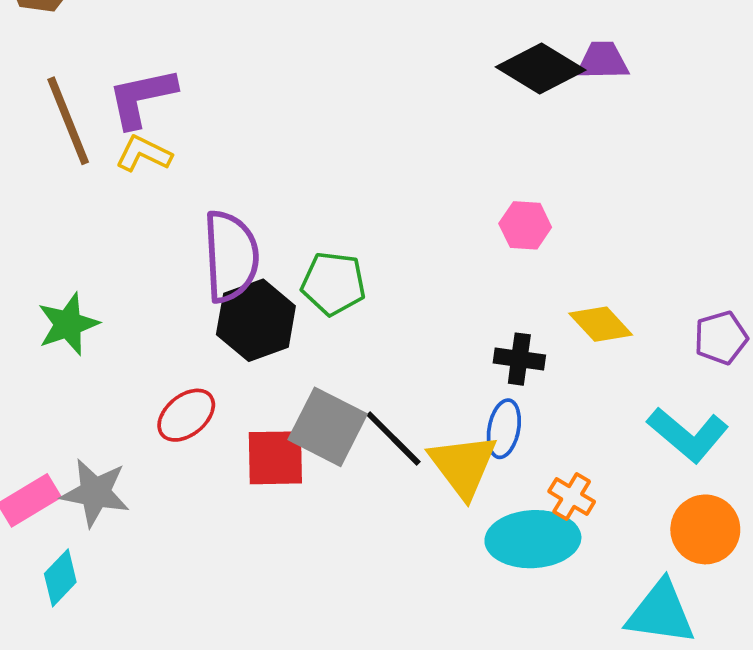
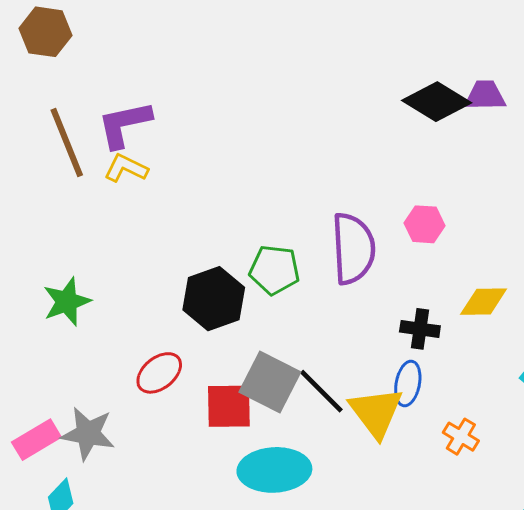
purple semicircle: (231, 256) -> (353, 249), moved
yellow diamond: (601, 324) -> (484, 302), turned -48
cyan ellipse: (533, 539) -> (274, 470), moved

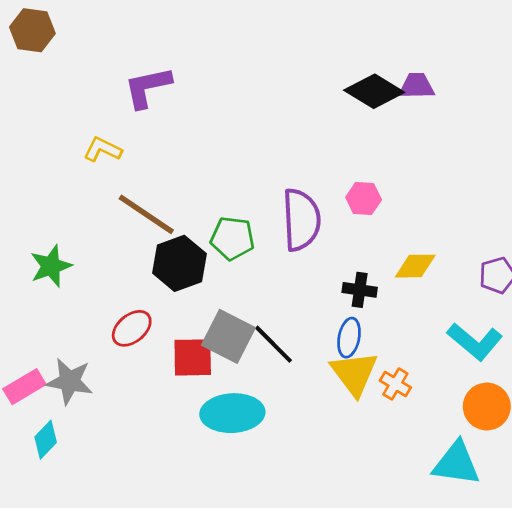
purple L-shape: (124, 124) -> (148, 87), moved
brown line: (67, 142) -> (146, 214), moved, turned -34
yellow triangle: (376, 412) -> (354, 373), moved

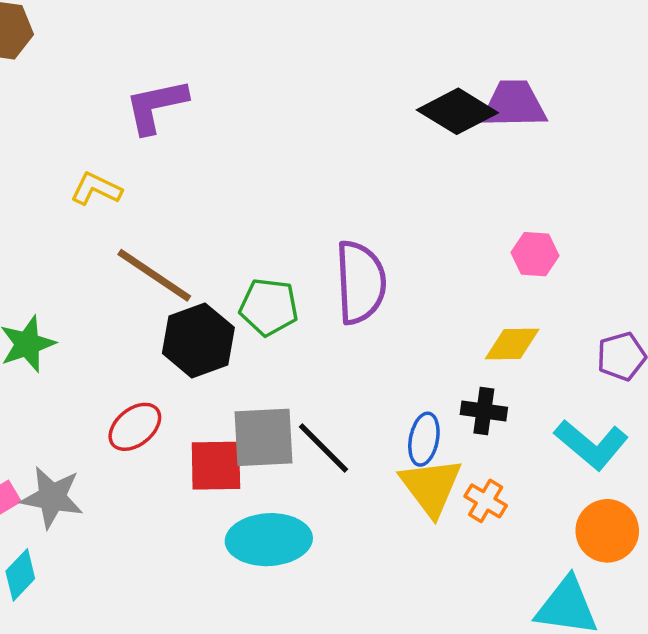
purple trapezoid: (417, 86) -> (514, 104), size x1.4
pink hexagon: (364, 199) -> (535, 254), moved
black cross: (360, 290) -> (484, 411), moved
gray square: (228, 336) -> (264, 437), turned -30

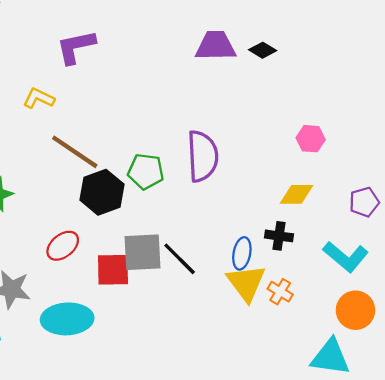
purple trapezoid: (514, 104) -> (216, 46), moved
black diamond: (457, 111) -> (263, 50), size x0.6
cyan ellipse: (269, 540) -> (67, 319), moved

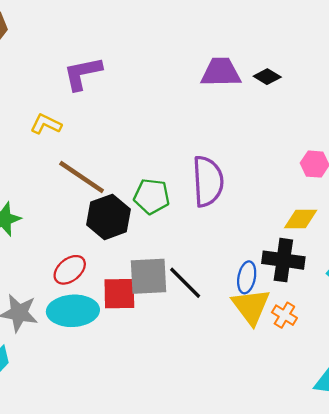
black cross: (279, 236) -> (283, 260), size x1.5
cyan ellipse: (67, 319) -> (73, 311), moved

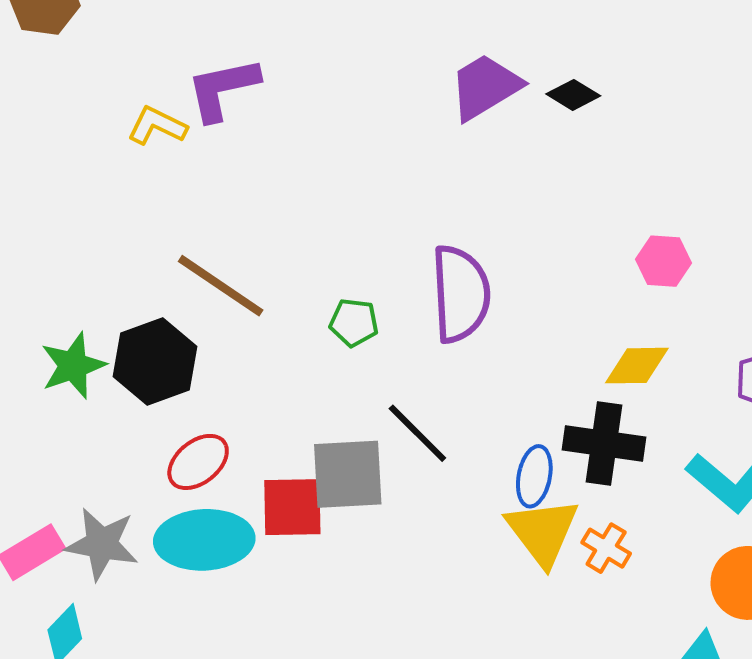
purple trapezoid: (221, 72) -> (485, 87), turned -30
yellow L-shape: (46, 124) -> (157, 126), moved
green pentagon: (152, 196) -> (354, 323), size x0.7
black hexagon: (109, 217) -> (155, 362), moved
black line: (185, 283) -> (417, 433), moved

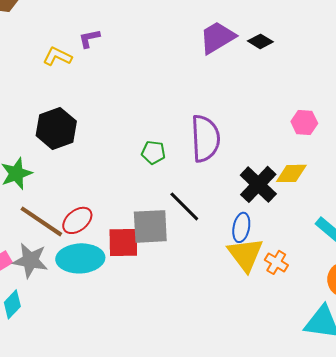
purple L-shape: (223, 89) -> (89, 38), size x0.6
brown line: (221, 286) -> (41, 221), moved
black hexagon: (155, 362) -> (56, 128), moved
black cross: (604, 444) -> (258, 184), moved, turned 36

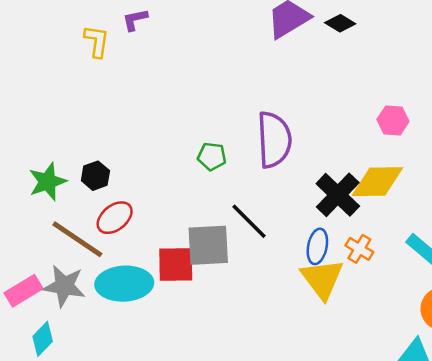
yellow L-shape: (57, 56) -> (97, 41), turned 72
black hexagon: (56, 128) -> (95, 176), moved, size x0.6
yellow diamond: (291, 173) -> (377, 182), size x1.4
red ellipse: (77, 220) -> (115, 218), moved
orange cross: (276, 262) -> (359, 249), moved

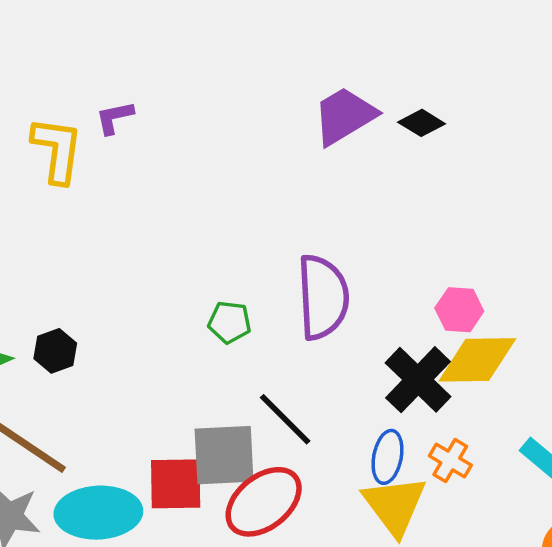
yellow L-shape: (97, 41) -> (57, 150), size x1.4
pink hexagon: (393, 120) -> (459, 310), moved
red ellipse: (115, 218) -> (264, 502), moved, size x1.4

